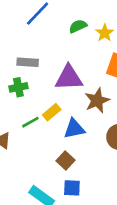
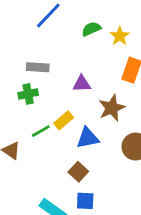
purple triangle: (69, 78) -> (82, 84), size x0.6

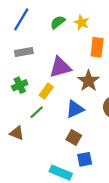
gray rectangle: (38, 67) -> (24, 52), moved
purple triangle: (82, 84) -> (60, 67), size x1.5
yellow rectangle: (64, 120) -> (46, 91), moved

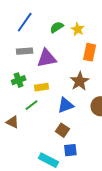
purple triangle: (60, 67) -> (47, 58), moved
yellow rectangle: (46, 91) -> (42, 87), turned 40

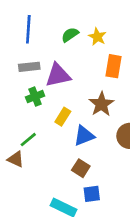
blue line: (25, 22) -> (28, 29), turned -30
green cross: (19, 80) -> (35, 97), moved
yellow rectangle: (42, 87) -> (63, 117), moved, turned -48
green line: (32, 105) -> (28, 140), moved

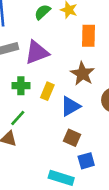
green cross: (35, 97) -> (21, 86), moved, turned 30

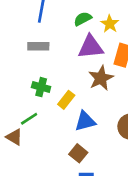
purple triangle: (37, 52) -> (91, 47), moved
brown star: (82, 74) -> (101, 78), moved

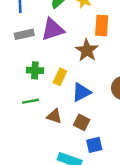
purple triangle: (91, 47) -> (53, 29), moved
green line: (29, 119) -> (31, 101), turned 35
brown triangle: (14, 137) -> (54, 116), moved

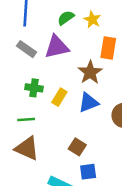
gray rectangle: (24, 34) -> (27, 49), turned 42
blue triangle: (81, 92) -> (88, 103), moved
brown triangle: (54, 116) -> (27, 148), moved, size x1.5

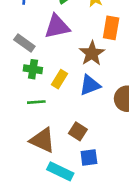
gray rectangle: (27, 49) -> (24, 43), moved
green line: (26, 120) -> (36, 102), moved
brown triangle: (27, 148) -> (42, 140), moved

